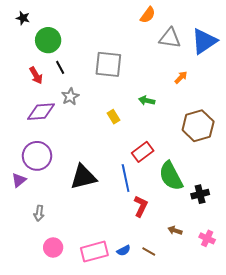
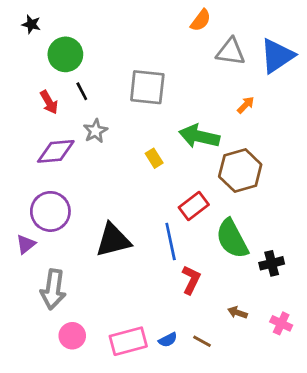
green arrow: (147, 101) -> (199, 136), size x1.8
brown hexagon: (198, 126) -> (240, 170), moved
gray arrow: (39, 213) -> (53, 289), size x1.8

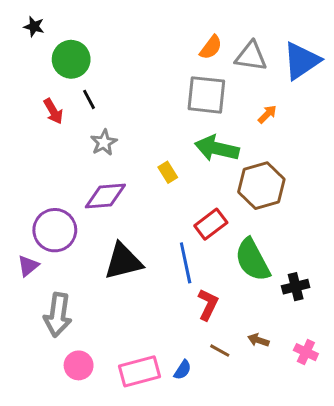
orange semicircle: (201, 20) -> (211, 47), moved
gray square: (147, 87) -> (206, 95), moved
purple diamond: (56, 151) -> (105, 196), moved
blue semicircle: (168, 340) -> (183, 370), turned -30
brown line: (202, 341) -> (220, 351), moved

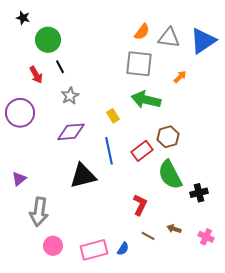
brown hexagon: (261, 186) -> (168, 137), moved, size x0.7
purple circle: (55, 230) -> (20, 113), moved
blue line: (186, 263) -> (109, 151), moved

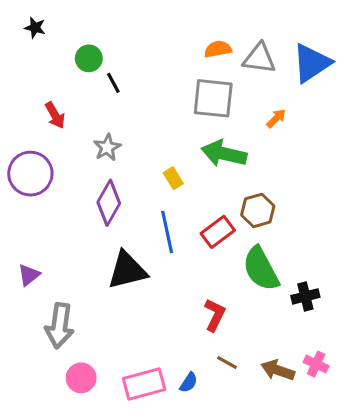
orange semicircle: (142, 32) -> (218, 49), turned -138
green circle: (48, 40) -> (89, 58), moved, size x0.7
black line: (60, 67) -> (113, 83), moved
purple diamond: (71, 132) -> (109, 203), turned -56
brown arrow: (174, 229) -> (278, 370), moved, size x1.5

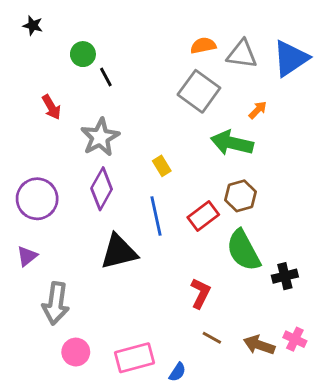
gray square: (213, 98) -> (199, 91), turned 30
gray star: (107, 147) -> (100, 137), size x1.5
green arrow: (224, 154) -> (232, 143), moved
purple circle: (30, 174) -> (37, 199), moved
blue semicircle: (189, 382) -> (177, 372), moved

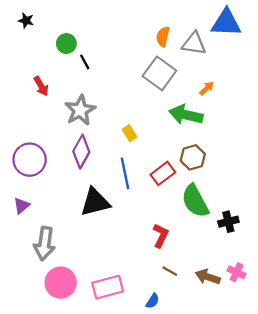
orange semicircle: (203, 46) -> (163, 37), turned -66
blue triangle: (291, 58) -> (226, 23), moved, turned 36
pink circle: (76, 352) -> (61, 283), size x1.4
blue semicircle: (177, 372) -> (153, 301), moved

